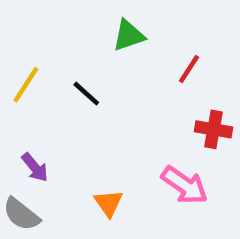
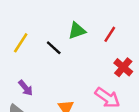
green triangle: (129, 36) -> (77, 31), moved
red cross: (214, 129) -> (123, 67), turned 30

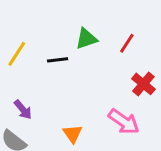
black line: (54, 48) -> (58, 60), turned -49

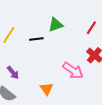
red line: (127, 43) -> (91, 28), moved
pink arrow: (124, 122) -> (73, 71), moved

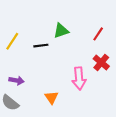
pink arrow: (73, 71) -> (79, 78), turned 50
purple arrow: (13, 73) -> (17, 81), turned -40

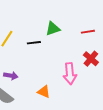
red line: (98, 34) -> (88, 32), turned 48
orange triangle: (51, 97) -> (44, 92), turned -32

